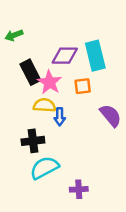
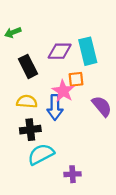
pink star: (49, 82) -> (63, 91), moved
yellow semicircle: (44, 105) -> (27, 102), moved
blue arrow: (60, 117) -> (55, 107), size x1.5

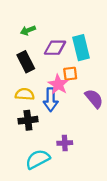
green arrow: (13, 32) -> (28, 30), moved
cyan semicircle: (41, 154) -> (38, 159), moved
purple cross: (73, 174) -> (65, 143), moved

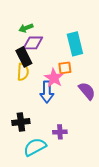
purple diamond: (55, 48) -> (33, 43), moved
yellow semicircle: (25, 94) -> (23, 72), moved, turned 90
black cross: (28, 120) -> (21, 122), moved

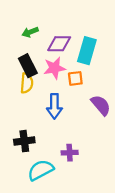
purple diamond: (33, 43) -> (59, 44), moved
cyan rectangle: (75, 44) -> (87, 51), turned 30
pink star: (54, 78) -> (54, 68), moved, turned 30

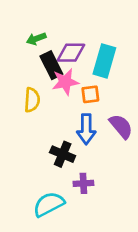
black rectangle: (28, 66) -> (51, 65), moved
blue arrow: (54, 106) -> (86, 129), moved
black cross: (24, 141) -> (63, 154), moved, turned 30

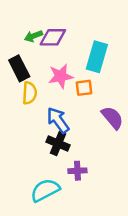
purple diamond: (71, 53) -> (53, 37), moved
black rectangle: (51, 65) -> (19, 68), moved
blue arrow: (86, 129) -> (58, 120), moved, turned 144

